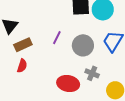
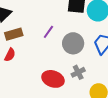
gray cross: (92, 73) -> (78, 72), turned 32

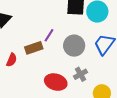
brown rectangle: (14, 34) -> (34, 48), moved

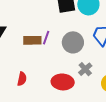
brown rectangle: (34, 48) -> (32, 40), moved, turned 30
red semicircle: (12, 60) -> (22, 79), moved

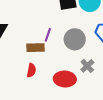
brown rectangle: (32, 40) -> (35, 48), moved
red semicircle: (22, 79) -> (31, 70), moved

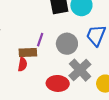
gray cross: (87, 66) -> (80, 70), size x1.6
red semicircle: (31, 70) -> (23, 64), moved

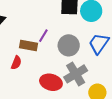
red semicircle: (23, 64) -> (16, 63), moved

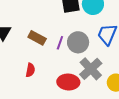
purple line: (43, 36) -> (60, 43), moved
brown rectangle: (29, 46) -> (37, 38), moved, turned 30

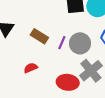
red semicircle: (30, 70) -> (31, 68), turned -128

